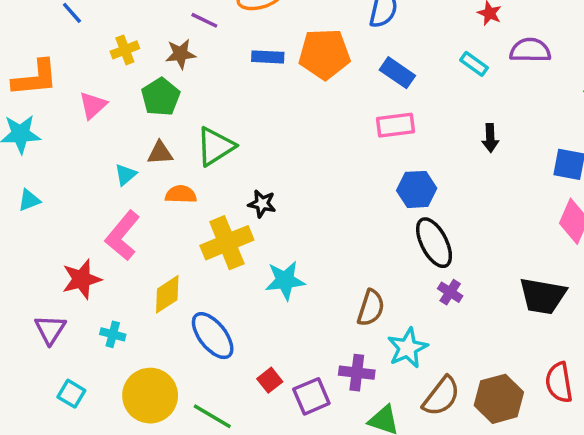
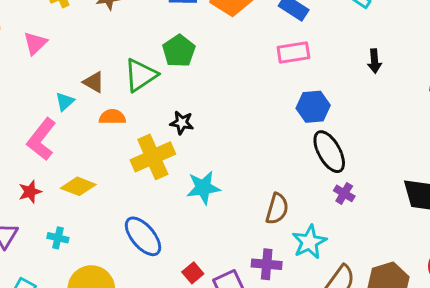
green pentagon: (161, 97) -> (179, 51), moved
brown triangle: (160, 153) -> (94, 82), turned 35
pink L-shape: (123, 236) -> (41, 139), moved
red star: (82, 279) -> (30, 192), size x0.7
yellow diamond: (167, 294) -> (78, 186), moved, turned 56

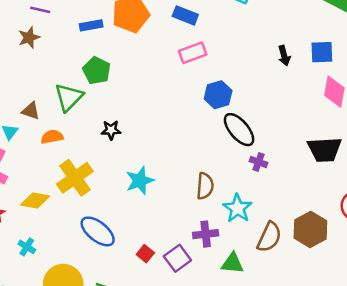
black arrow: (374, 61) -> (284, 56), moved
yellow cross: (153, 157) -> (75, 178), moved
cyan cross: (58, 238) -> (27, 247), turned 30

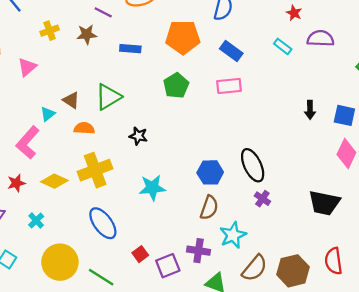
blue rectangle: (91, 25) -> (130, 49), moved
green pentagon: (97, 71) -> (176, 86), moved
blue hexagon: (218, 95) -> (210, 172), moved

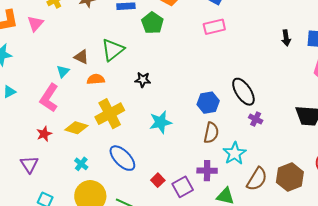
pink triangle: (27, 67) -> (35, 23), moved
green pentagon: (176, 86) -> (152, 23), moved
cyan cross: (36, 221) -> (81, 164), moved

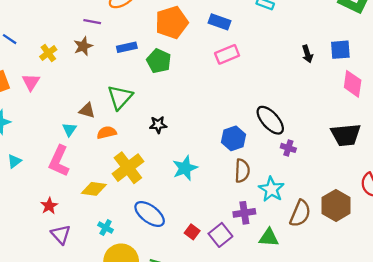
red star: (44, 134) -> (49, 206), moved
purple triangle: (29, 164) -> (61, 234), moved

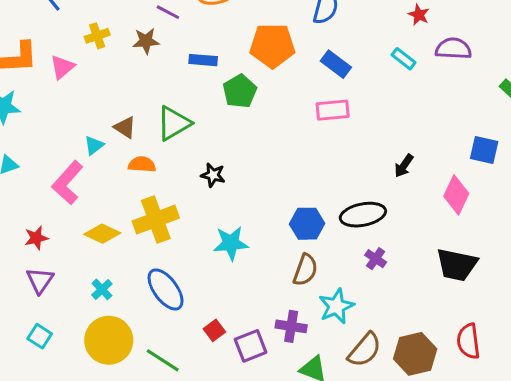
black arrow: (307, 54) -> (404, 166), moved, turned 35
pink diamond: (353, 84) -> (456, 195), moved
black ellipse: (270, 120) -> (363, 215), turned -76

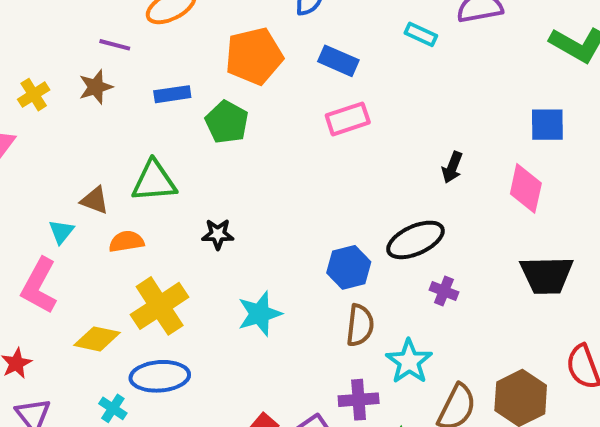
green triangle: (174, 123) -> (154, 181), turned 39
blue ellipse: (166, 289) -> (160, 376), moved, turned -45

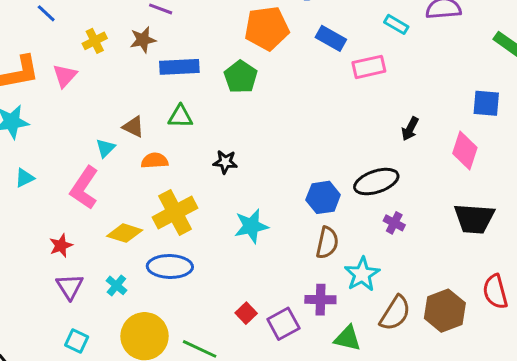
blue rectangle: (172, 94) -> (179, 67), moved, size x1.4
pink rectangle: (348, 119) -> (369, 67), moved
green triangle: (154, 181) -> (180, 117), size x0.7
cyan cross: (113, 408) -> (116, 285), moved

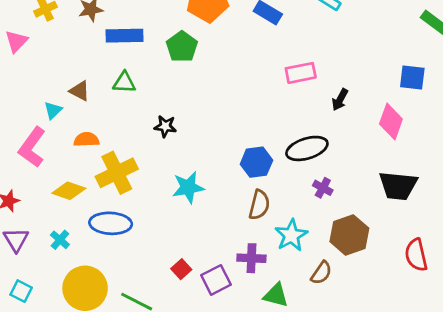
pink rectangle: (369, 67) -> (301, 73), moved
orange semicircle: (155, 161) -> (86, 139), moved
brown hexagon: (445, 311) -> (349, 235), moved
brown semicircle: (395, 313) -> (321, 273), size x0.7

